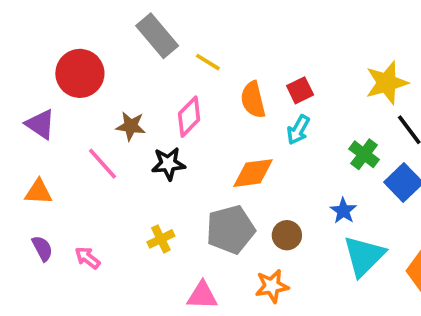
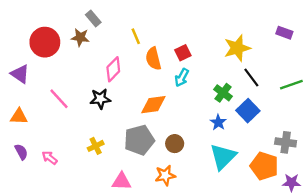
gray rectangle: (157, 36) -> (93, 19), size x0.6
yellow line: (208, 62) -> (136, 36), moved, turned 35
brown star: (131, 126) -> (80, 37), moved
blue star: (343, 211) -> (218, 122), moved

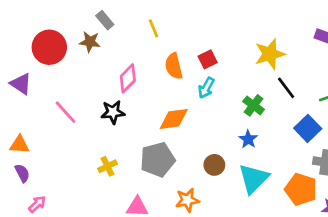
yellow line: (136, 36) -> (153, 28), moved
blue square: (248, 111) -> (308, 128), moved
orange triangle: (19, 116) -> (20, 145), moved
brown circle: (175, 144) -> (214, 165), moved
pink arrow: (50, 158) -> (37, 204), moved, turned 98

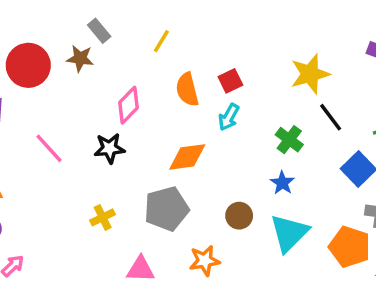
yellow line: (153, 28) -> (161, 41), turned 54

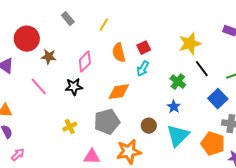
brown star: (80, 58) -> (49, 57), moved
orange star: (205, 261) -> (129, 152), size x1.4

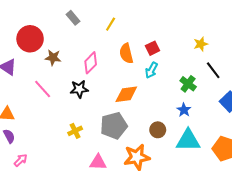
yellow star: (190, 44) -> (201, 44), size x0.6
cyan triangle: (178, 136) -> (188, 140), turned 45

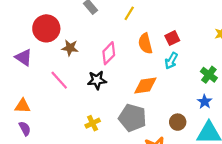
gray pentagon: (114, 126) -> (132, 118), turned 30

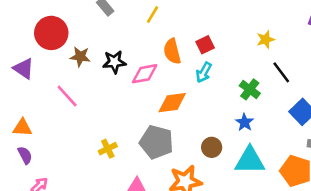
pink diamond: (109, 53) -> (145, 74), moved, turned 35
black star: (97, 80) -> (114, 62), moved

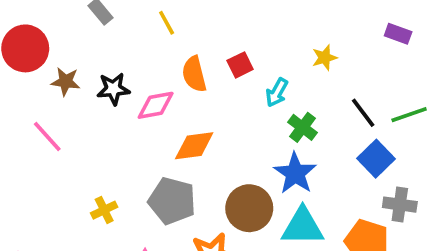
yellow line: (152, 15) -> (167, 23), turned -60
cyan arrow: (204, 72) -> (277, 92), moved
black line: (281, 72) -> (363, 113), moved
blue star: (244, 122) -> (295, 173), size x1.6
brown circle: (212, 147) -> (249, 208), size x1.6

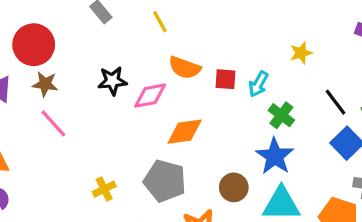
red square: (240, 65) -> (226, 79), moved, turned 30
orange semicircle: (194, 74) -> (185, 68), turned -56
brown star: (66, 81) -> (45, 84), moved
brown circle: (249, 208) -> (234, 187), size x0.7

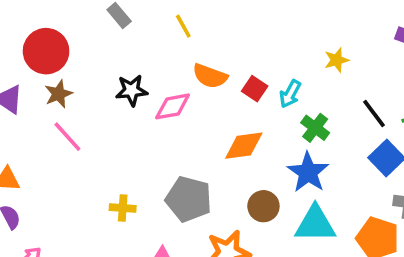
red square: (226, 79) -> (255, 89), turned 30
brown star: (45, 84) -> (58, 94), turned -30
orange diamond: (185, 132) -> (244, 146), moved
yellow cross: (104, 189) -> (123, 208), turned 30

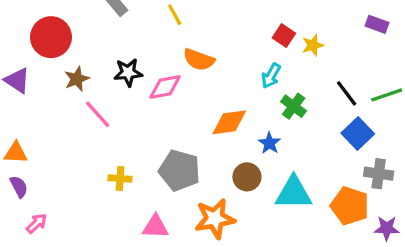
red square: (255, 89) -> (284, 36), moved
brown star: (58, 94) -> (77, 79), moved
pink line: (67, 137) -> (98, 114), moved
blue star: (308, 172) -> (269, 143), moved, size x0.6

